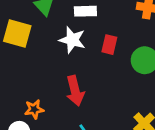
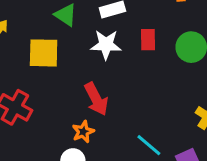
red arrow: (75, 91) -> (96, 99), moved

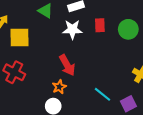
yellow square: (44, 53) -> (20, 38), moved

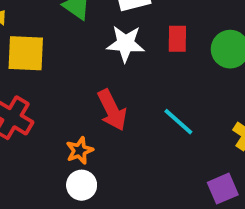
orange star: (59, 87) -> (80, 151), moved
cyan line: (103, 94) -> (178, 122), moved

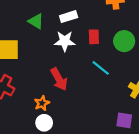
cyan line: (178, 122) -> (101, 68), moved
purple square: (223, 189) -> (124, 120), turned 35

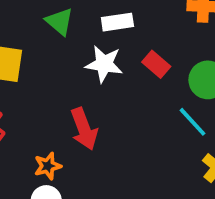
red rectangle: (94, 37) -> (156, 64), turned -56
cyan line: (101, 68) -> (192, 122), moved

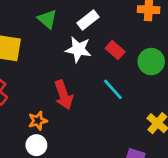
white rectangle: (117, 22) -> (88, 20), turned -30
cyan line: (192, 122) -> (113, 89), moved

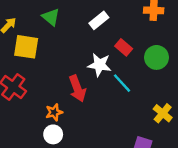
green triangle: (47, 19) -> (51, 17), moved
white star: (78, 49) -> (99, 65), moved

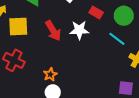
cyan line: (122, 83) -> (117, 39), moved
red arrow: (77, 89) -> (53, 31), moved

